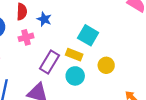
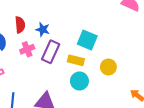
purple rectangle: (49, 62) -> (51, 52), moved

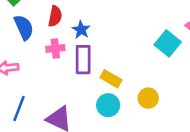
cyan square: (87, 40) -> (168, 43), moved
purple rectangle: (51, 52) -> (83, 60), turned -40

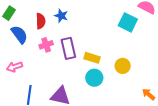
blue star: (81, 30) -> (61, 16), moved

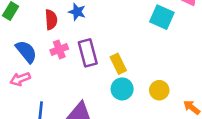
blue semicircle: (19, 34) -> (26, 52), moved
yellow rectangle: (92, 58) -> (118, 64), turned 49
yellow circle: (123, 66) -> (159, 90), moved

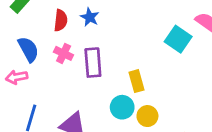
pink cross: (59, 49) -> (64, 53), turned 36
yellow rectangle: (118, 64) -> (137, 81), moved
yellow circle: (159, 90) -> (147, 116), moved

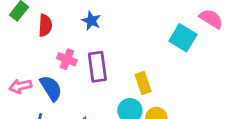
red semicircle: (61, 20) -> (45, 25), moved
blue semicircle: (28, 49) -> (51, 88), moved

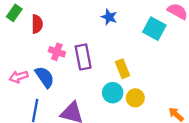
blue star: (91, 21) -> (109, 17), moved

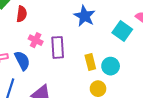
blue star: (109, 17) -> (84, 16), size x1.5
cyan circle: (113, 93) -> (111, 66), moved

